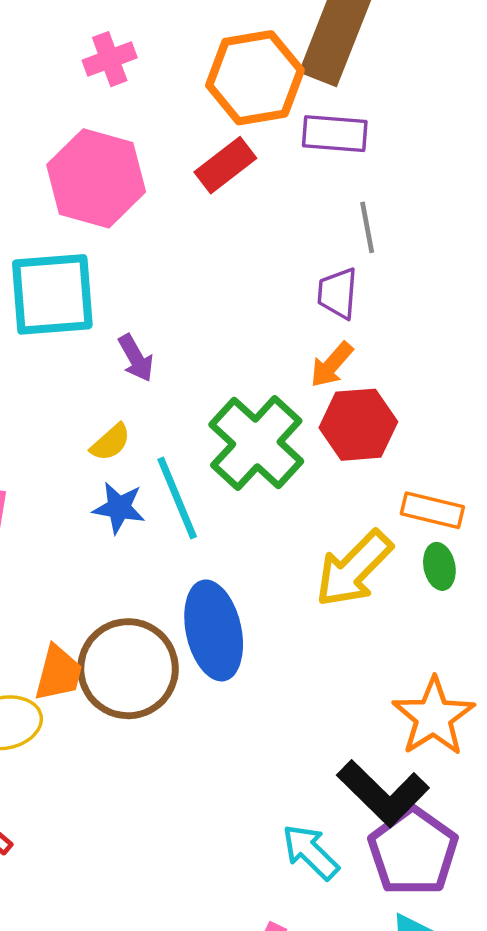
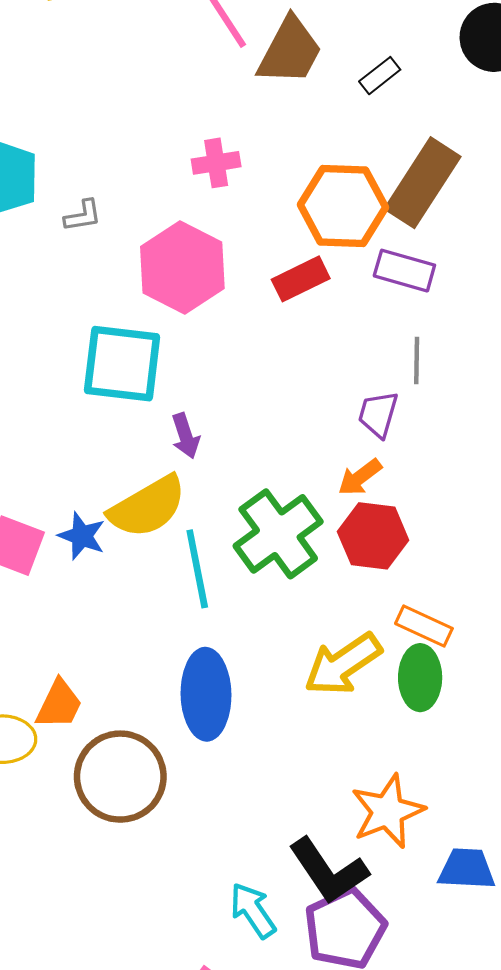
yellow semicircle: (110, 442) -> (148, 507), size x2.0
blue star: (119, 508) -> (82, 536), moved
green ellipse: (439, 566) -> (420, 678), size x1.5
brown circle: (128, 669) -> (120, 777), moved

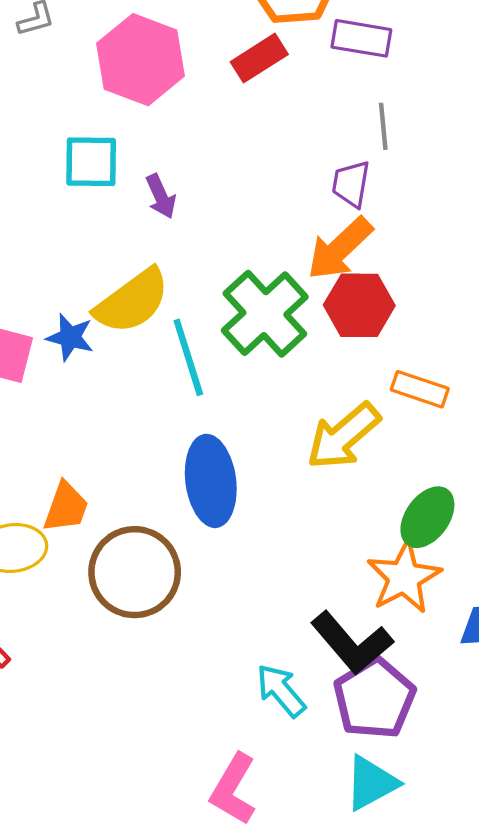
cyan square: (122, 364) -> (91, 162), size x0.7
purple arrow: (185, 436) -> (161, 196), moved
orange arrow: (360, 477) -> (340, 248), size x1.6
green ellipse: (420, 678) -> (427, 517), moved, turned 42

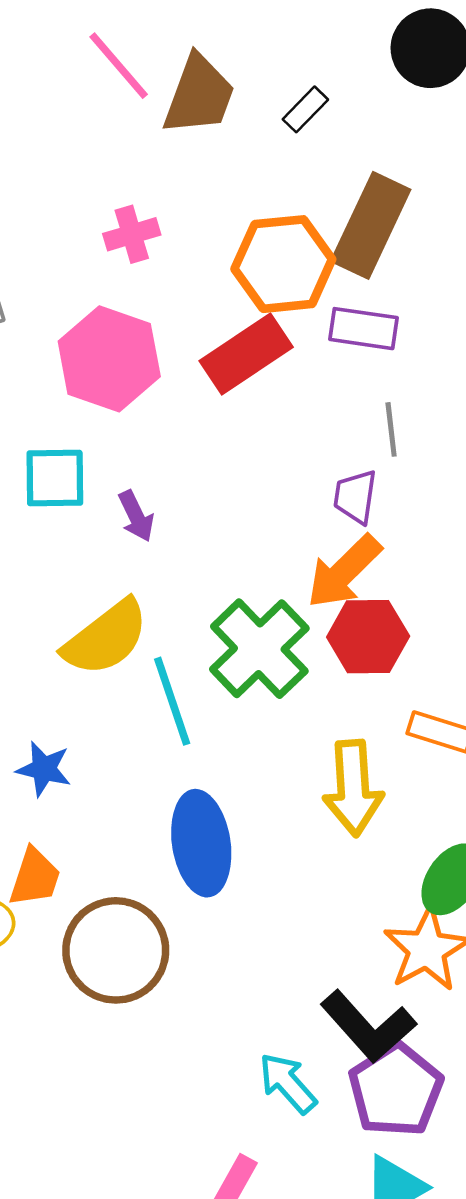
red rectangle: (259, 58) -> (246, 354), size x1.4
blue star: (70, 337) -> (44, 769), moved
yellow arrow: (343, 436) -> (353, 788), turned -52

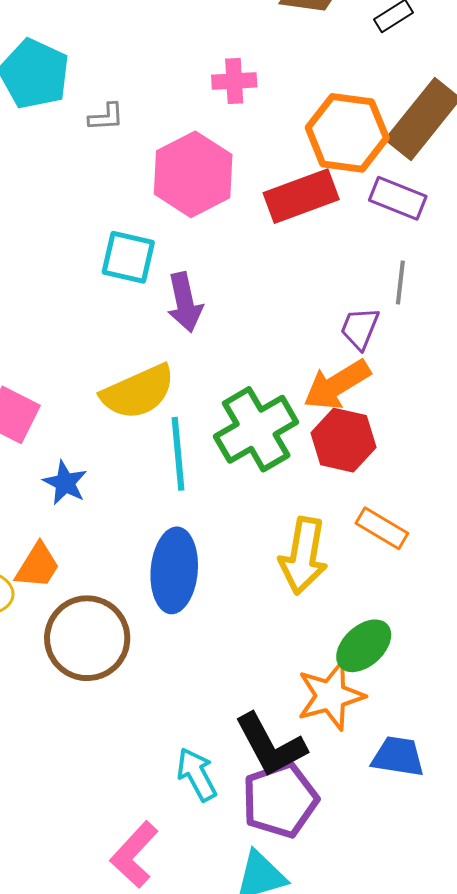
purple arrow: (136, 516) -> (185, 302), size x1.4

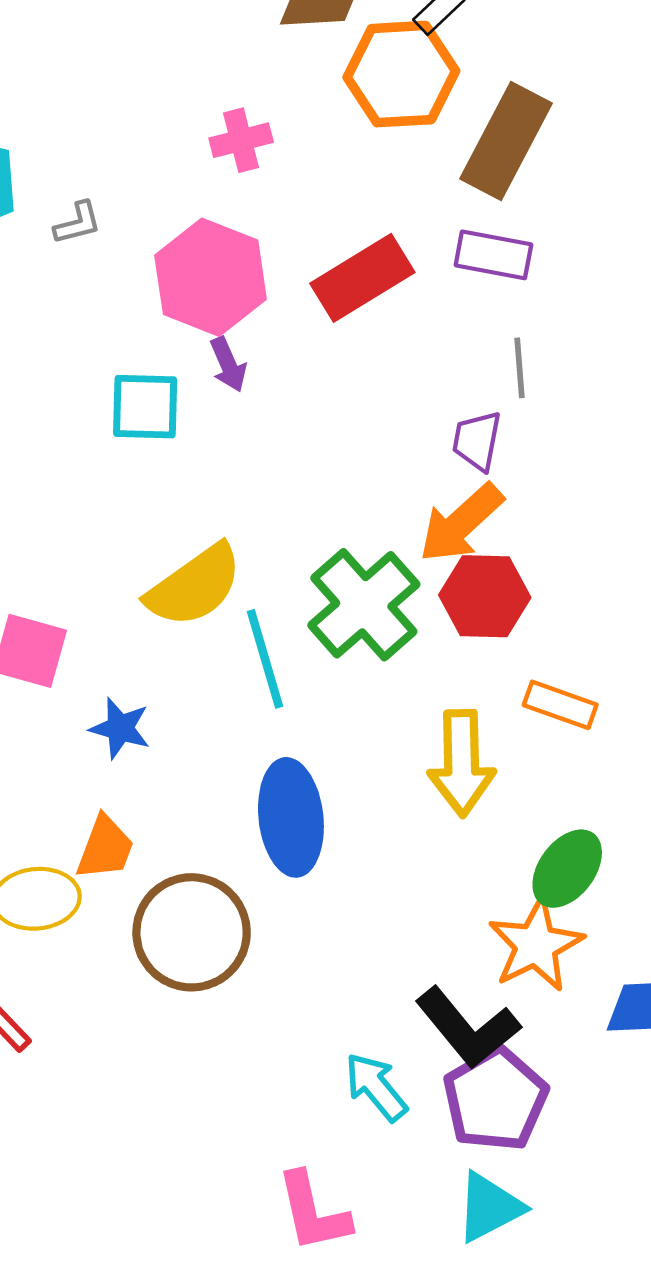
orange hexagon: (347, 133) -> (401, 74), moved
purple arrow: (185, 302) -> (228, 364), moved, size x0.7
pink L-shape: (134, 855) -> (313, 1212), turned -44

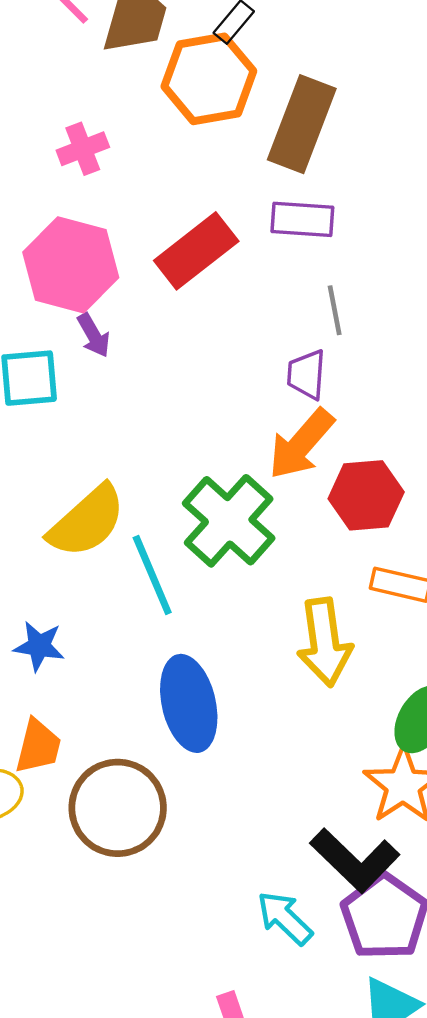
red hexagon: (485, 596) -> (366, 495), moved

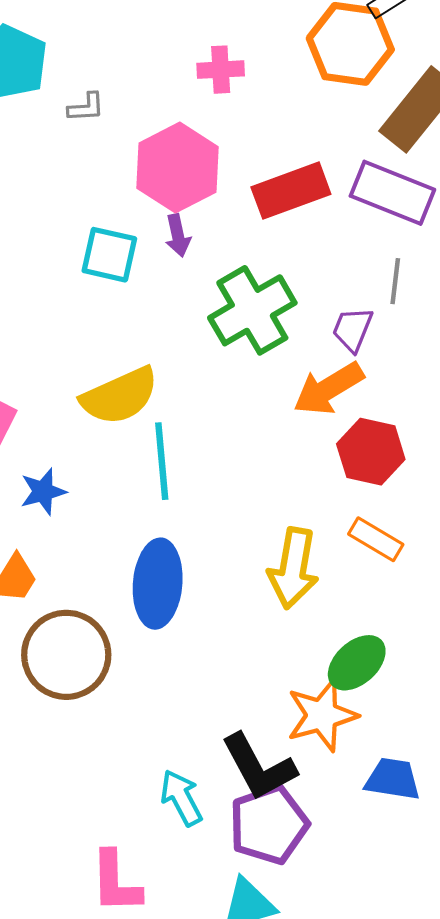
purple rectangle: (302, 219) -> (392, 193), size x1.4
green cross: (229, 521) -> (252, 310), moved
blue star: (39, 646) -> (43, 492), turned 30

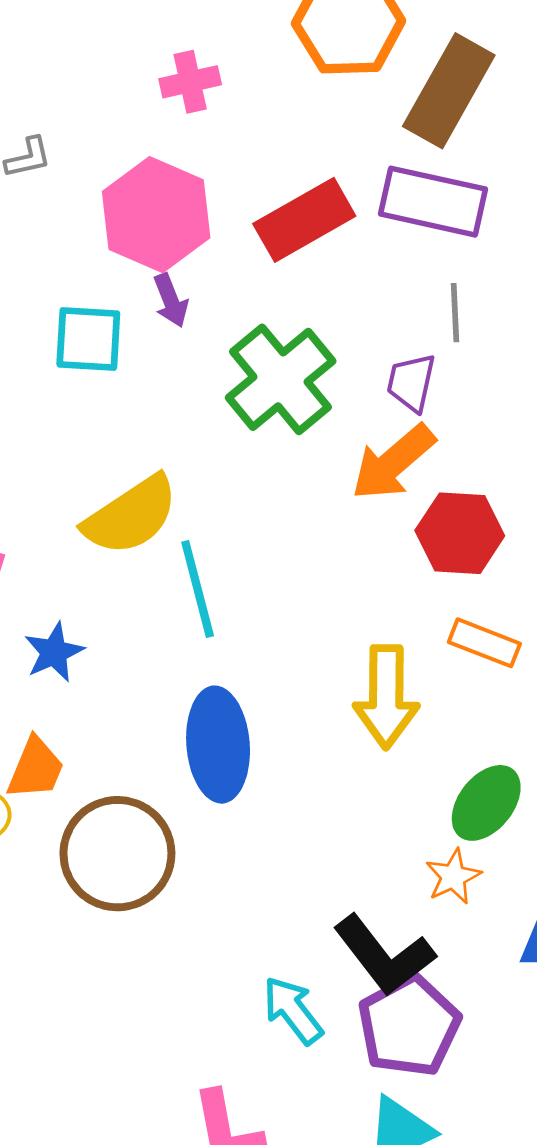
orange star: (322, 715) -> (453, 877), size x0.6

